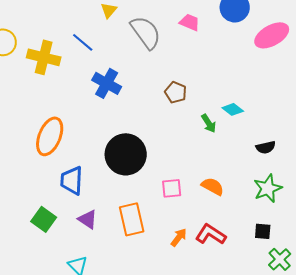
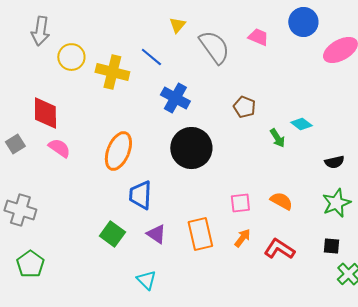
black circle: (126, 154) -> (191, 148), moved
orange arrow: (179, 237) -> (242, 238), moved

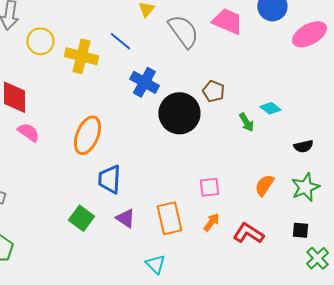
pink trapezoid: (258, 37) -> (227, 21), size x1.5
black circle: (191, 148) -> (179, 113), moved
orange semicircle: (281, 201) -> (264, 185), moved, turned -85
cyan triangle: (146, 280) -> (155, 264), moved

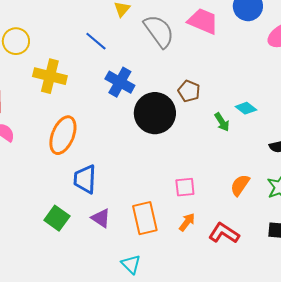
yellow cross: (81, 56) -> (50, 76), moved

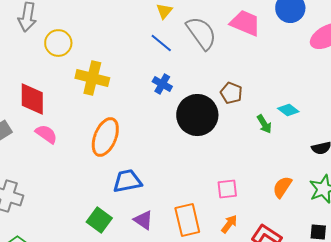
blue line: (96, 41) -> (161, 43), moved
blue cross: (120, 82) -> (162, 84), size x0.7
blue trapezoid: (85, 179) -> (127, 181), turned 76

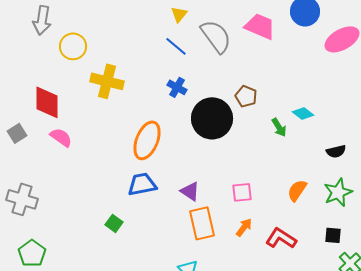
orange ellipse: (105, 137) -> (147, 140), moved
green square: (99, 220) -> (114, 223), size x0.7
purple triangle: (143, 220) -> (190, 191), moved

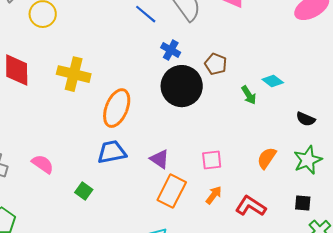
yellow cross: (107, 81) -> (74, 74), moved
blue cross: (177, 87) -> (171, 50), moved
pink semicircle: (61, 137) -> (43, 164), moved
black semicircle: (336, 151) -> (306, 119), turned 36
orange rectangle: (202, 223) -> (172, 191), turned 40

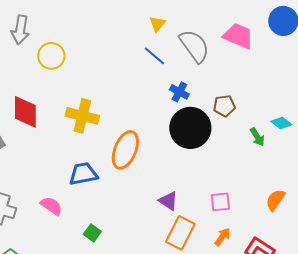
brown pentagon: (216, 64) -> (224, 106), turned -30
blue trapezoid: (112, 152) -> (83, 174), moved

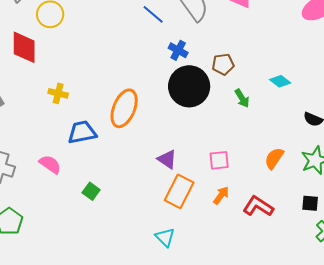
red diamond: (25, 112) -> (24, 47), moved
yellow cross: (82, 116) -> (58, 93), moved, size x0.6
green arrow: (257, 137) -> (242, 98), moved

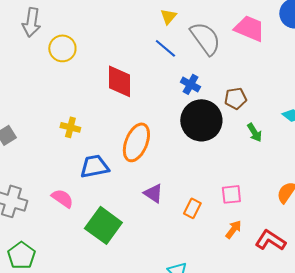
red diamond: (24, 47) -> (119, 81), moved
purple triangle: (167, 159) -> (153, 193), moved
green square: (91, 191) -> (103, 225), size x2.0
orange rectangle: (179, 191) -> (192, 208), moved, size x0.6

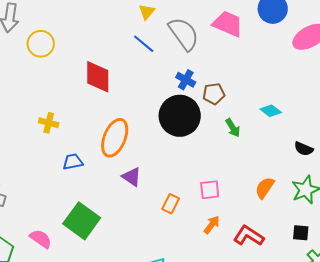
blue cross: (190, 84) -> (186, 80), moved
blue trapezoid: (94, 166) -> (73, 162), size x0.7
purple triangle: (153, 193) -> (132, 177), moved
pink semicircle: (62, 198) -> (41, 239), moved

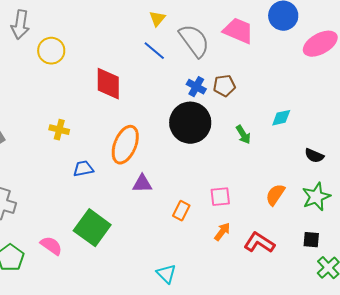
brown pentagon: (214, 94) -> (224, 86), moved
cyan diamond: (271, 111) -> (281, 118), turned -50
purple triangle: (132, 177) -> (142, 184), turned -35

